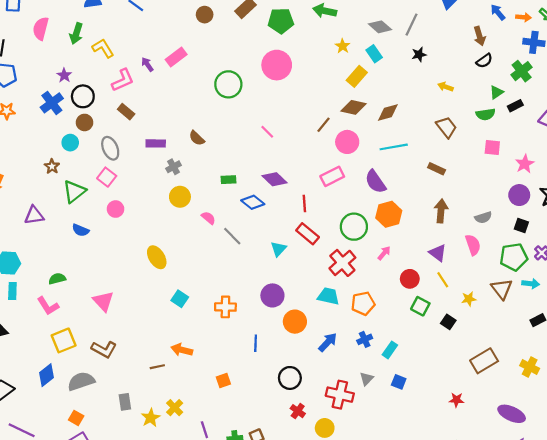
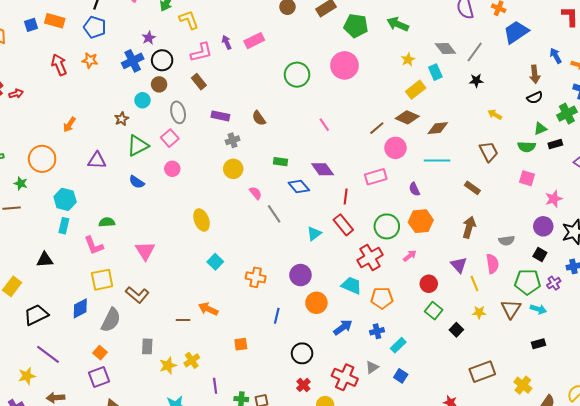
purple semicircle: (375, 182) -> (414, 189), size x0.6
yellow line: (443, 280) -> (474, 284), moved
gray semicircle: (81, 381) -> (111, 320), turned 125

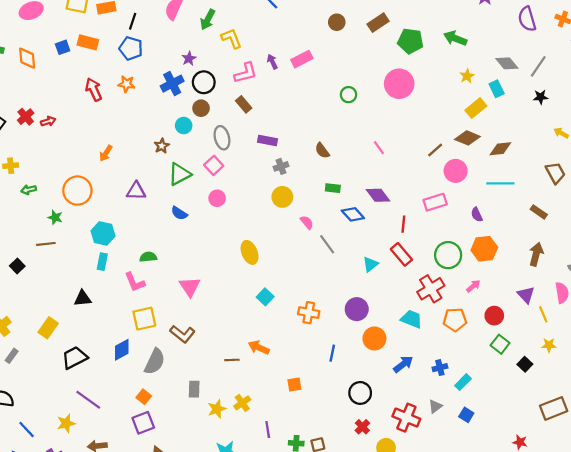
green circle: (297, 75) -> (348, 95), size x0.6
brown semicircle: (259, 118) -> (322, 151), moved
orange pentagon: (382, 298) -> (455, 320), moved

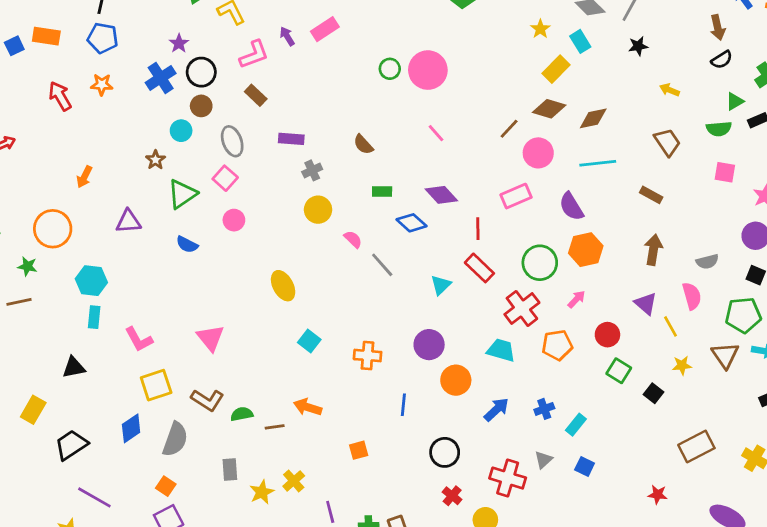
pink circle: (399, 84) -> (428, 70), moved
purple semicircle: (477, 215) -> (571, 207), size x1.5
green semicircle: (148, 257) -> (242, 414), moved

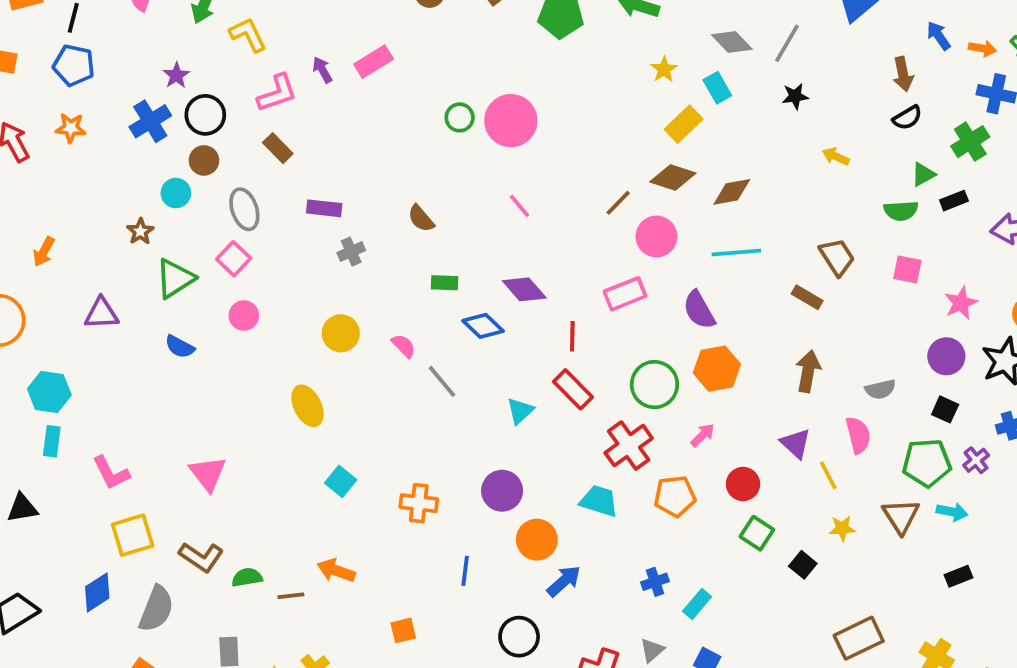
brown trapezoid: (667, 142) -> (837, 257), moved
yellow circle: (318, 210) -> (341, 333), moved
blue arrow: (496, 409) -> (564, 581), moved

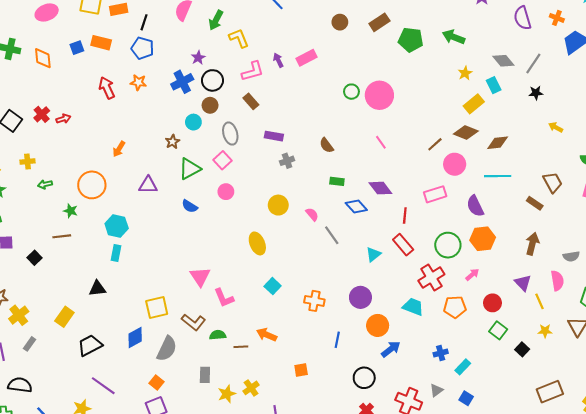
pink L-shape: (111, 473) -> (224, 298), moved

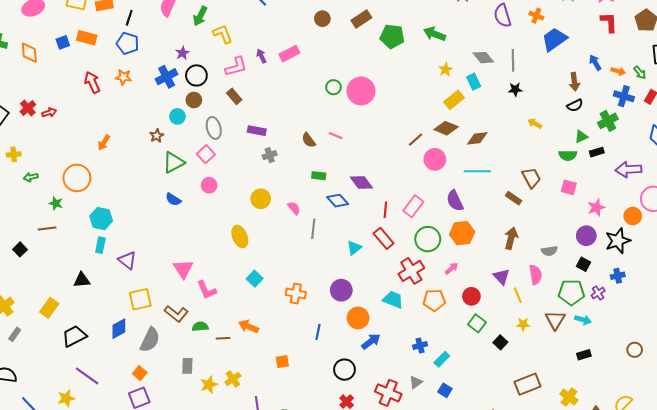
gray line: (533, 63) -> (513, 60), turned -35
pink line: (381, 142) -> (336, 136), moved, turned -32
purple triangle: (148, 185) -> (127, 260), moved, turned 36
pink rectangle: (435, 194) -> (413, 206), moved, turned -35
gray line: (332, 235) -> (313, 229), turned 42

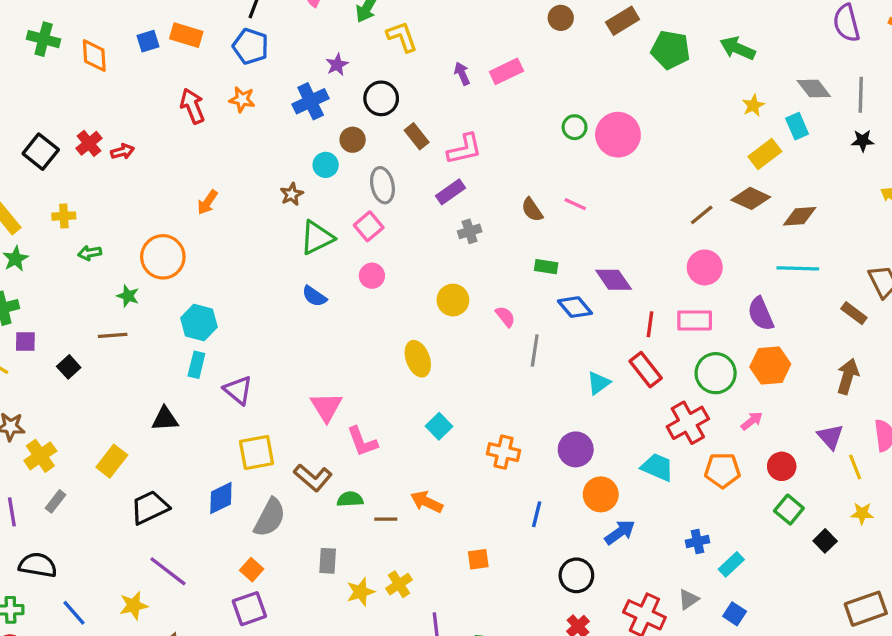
pink L-shape: (236, 67) -> (464, 149), moved
black circle: (196, 75) -> (381, 98), moved
purple rectangle: (257, 131) -> (450, 192), turned -48
pink circle: (435, 159) -> (705, 267), moved
pink rectangle: (413, 206) -> (695, 320), turned 50

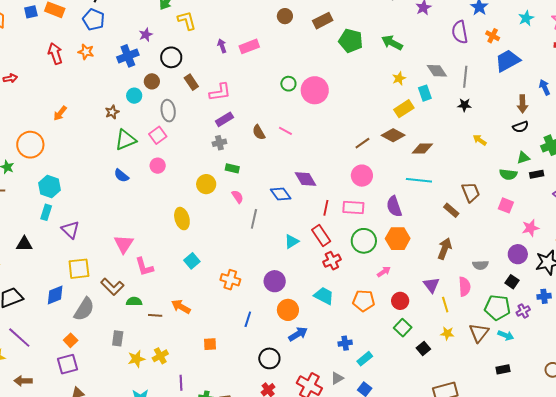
purple rectangle: (450, 192) -> (224, 119), moved
green rectangle: (546, 267) -> (232, 168), moved
red cross: (688, 423) -> (332, 261), moved, size x0.7

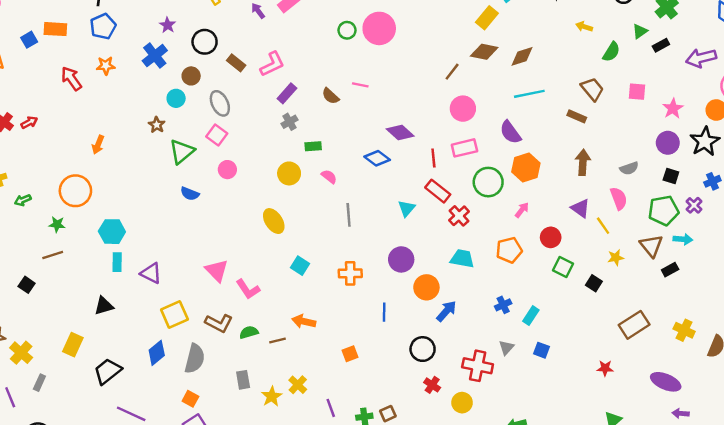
blue pentagon: (94, 20) -> (103, 26), turned -30
green semicircle: (508, 174) -> (611, 52), moved, turned -48
gray line: (254, 219) -> (349, 215), moved
black rectangle: (503, 369) -> (670, 270), moved

